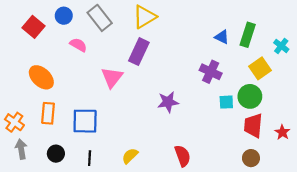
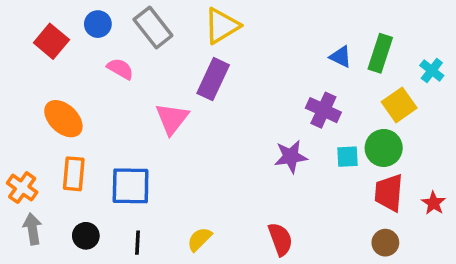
purple star: (168, 102) -> (291, 157), moved

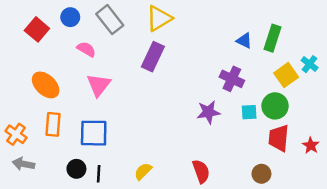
cyan cross: (432, 71) -> (310, 64), moved
pink triangle: (172, 119) -> (99, 85), moved
gray arrow: (32, 229) -> (23, 164), turned -70
black circle: (86, 236) -> (76, 169), moved
brown circle: (385, 243) -> (261, 174), moved

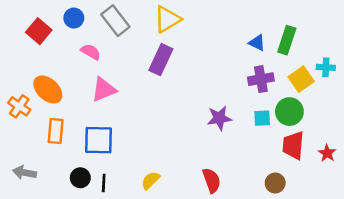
cyan cross: (310, 64) -> (326, 67), turned -35
purple cross: (232, 79) -> (261, 79), moved, turned -35
pink triangle: (99, 85) -> (104, 89), turned 30
orange cross: (16, 134) -> (19, 106), moved

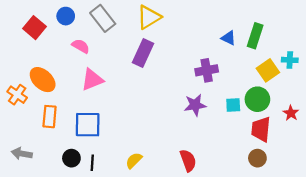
purple cross: (261, 79) -> (207, 70), moved
red star: (327, 153) -> (291, 113), moved
brown circle: (275, 183) -> (257, 158), moved

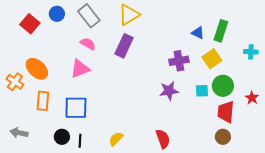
pink semicircle: (81, 46) -> (88, 44), moved
yellow square: (268, 70) -> (212, 59), moved

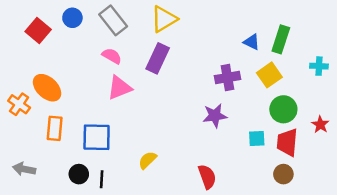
pink triangle: (80, 69) -> (119, 88), moved
cyan square: (202, 91) -> (257, 139), moved
yellow semicircle: (116, 139) -> (147, 160), moved

